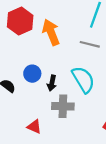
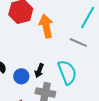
blue circle: (32, 74) -> (21, 76), moved

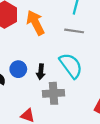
blue circle: (21, 76) -> (18, 69), moved

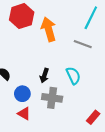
cyan semicircle: (71, 66) -> (73, 76), size x0.7
blue circle: (18, 69) -> (22, 94), moved

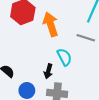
cyan semicircle: (73, 76) -> (64, 57), moved

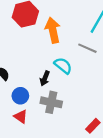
cyan semicircle: (64, 57) -> (63, 66), turned -30

